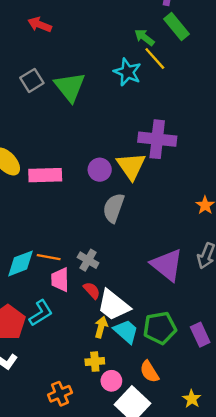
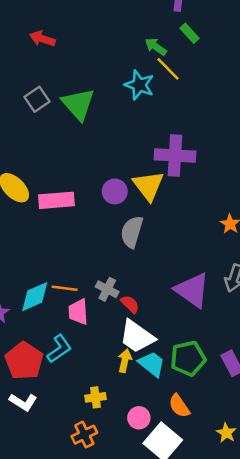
green rectangle: (176, 26) -> (190, 33), size x0.7
red semicircle: (92, 290) -> (130, 304), moved
yellow cross: (95, 362) -> (95, 397), moved

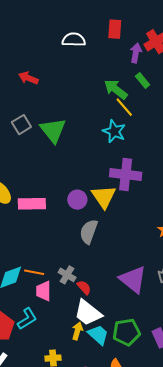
green arrow: (156, 47) -> (116, 89), size x1.4
cyan star: (139, 85) -> (114, 131), moved

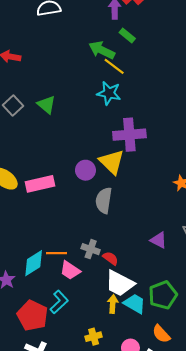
green triangle: (53, 130) -> (46, 105), size x0.7
purple triangle: (133, 279) -> (159, 240), size x0.6
pink trapezoid: (44, 291) -> (70, 270), turned -45

